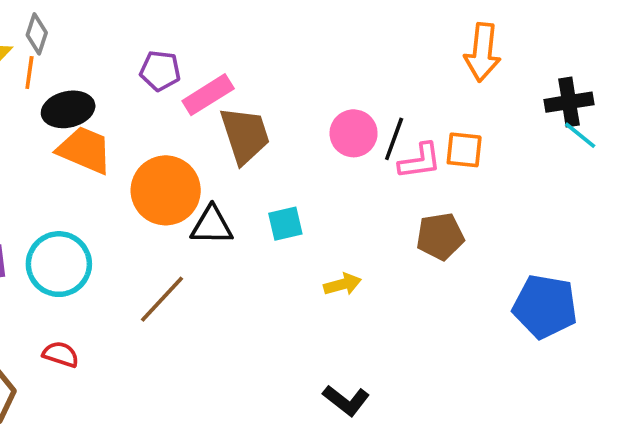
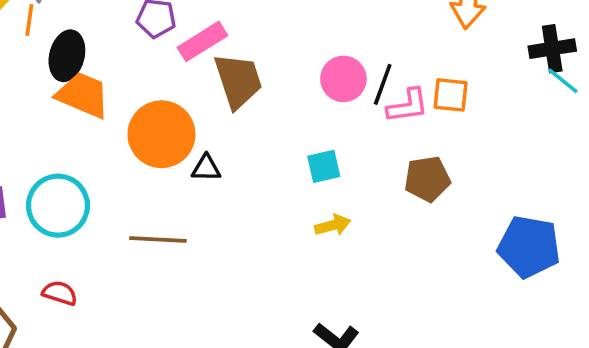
black ellipse: (68, 109) -> (67, 56), turned -63
cyan square: (285, 224) -> (324, 166), moved
black triangle: (212, 225) -> (206, 168), size x0.7
brown line: (162, 299) -> (158, 240), turned 50

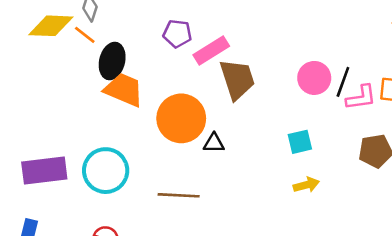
orange line: (29, 20) -> (85, 35), turned -60

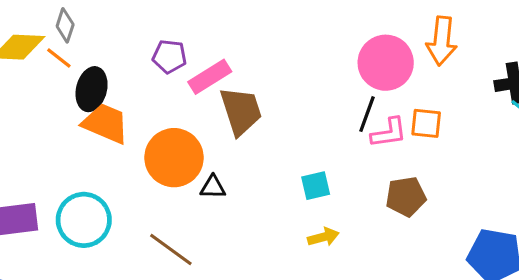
pink circle: (314, 78) -> (386, 63), moved, size x1.4
brown line: (179, 195) -> (171, 249), turned 33

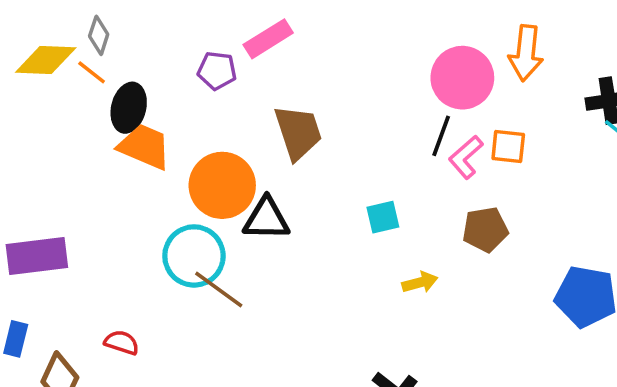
pink rectangle: (210, 77) -> (268, 39), moved
pink L-shape: (389, 133) -> (466, 157), turned 147
black triangle: (213, 187) -> (266, 219), size x1.6
cyan circle: (84, 220) -> (194, 256), moved
yellow arrow: (323, 237) -> (420, 282), moved

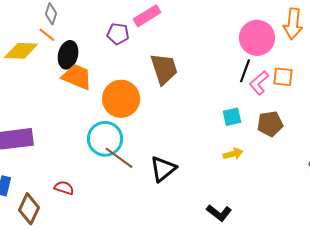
yellow diamond: (46, 60) -> (21, 51), moved
cyan square: (383, 217) -> (232, 117), moved
black triangle: (266, 219) -> (163, 169), moved, turned -40

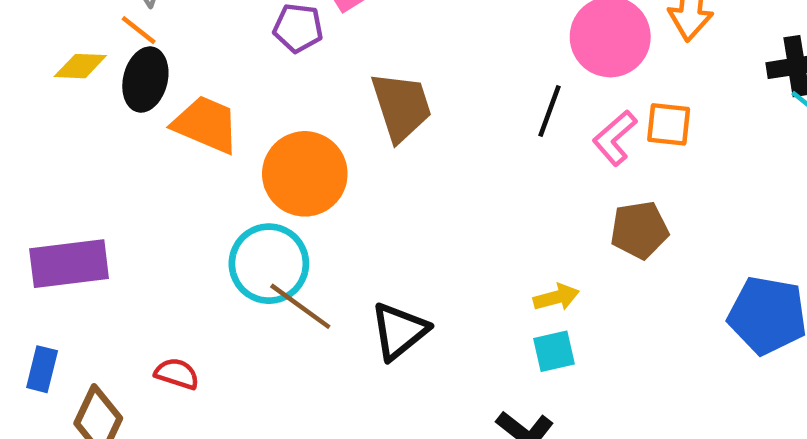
yellow diamond: (21, 51) -> (80, 66), size x0.7
black ellipse: (68, 55) -> (145, 80), moved
black line: (245, 71) -> (550, 111), moved
cyan square: (232, 117) -> (554, 351), moved

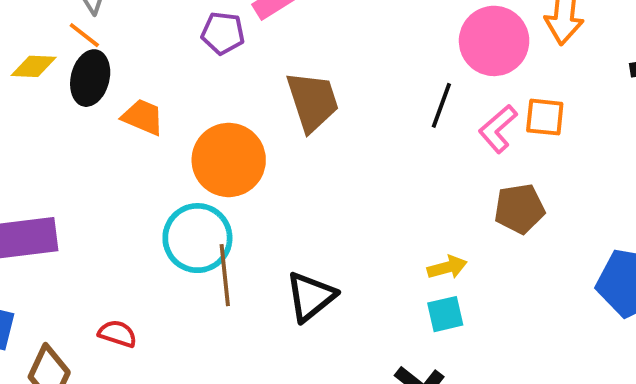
orange trapezoid: (206, 124) -> (143, 117), size x0.7
brown line: (300, 306) -> (225, 275), turned 48

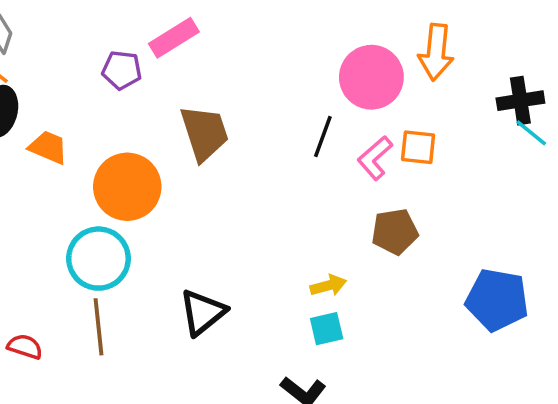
brown line: (225, 275) -> (98, 327), moved

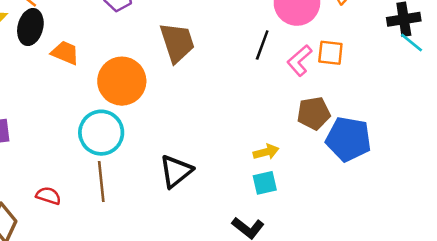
blue pentagon: (497, 300) -> (348, 139), moved

